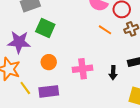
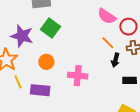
black arrow: (113, 73) -> (115, 60), moved

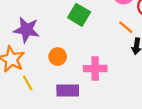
green square: (50, 28) -> (79, 15), moved
purple rectangle: (40, 90) -> (68, 90), moved

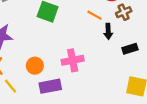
orange circle: (58, 57) -> (35, 66), moved

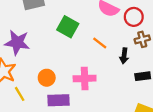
orange line: (95, 15) -> (100, 43), moved

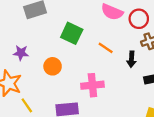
purple star: (17, 43) -> (21, 53), size x0.6
orange circle: (47, 78) -> (53, 66), moved

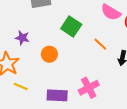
pink cross: (92, 85) -> (89, 88), moved, turned -30
yellow line: (27, 105) -> (21, 87), turned -40

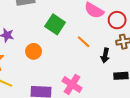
pink cross: (89, 88) -> (72, 84), turned -30

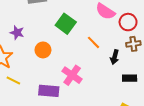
pink cross: (72, 84) -> (72, 75), moved

